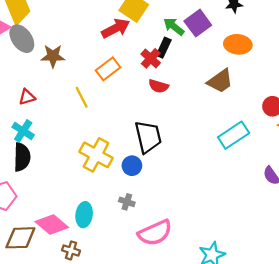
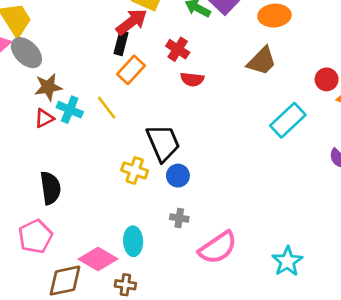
black rectangle: (164, 48) -> (121, 43), moved
brown star: (53, 56) -> (48, 87), moved
cyan cross: (23, 131) -> (70, 110), moved
black trapezoid: (148, 137) -> (163, 143), moved
yellow cross: (96, 155) -> (135, 170), size x0.7

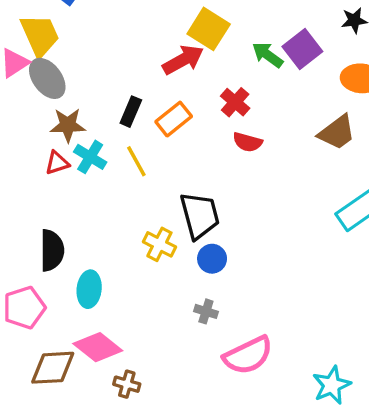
black rectangle: (121, 43) -> (131, 112), moved
cyan ellipse: (133, 241) -> (89, 289), moved

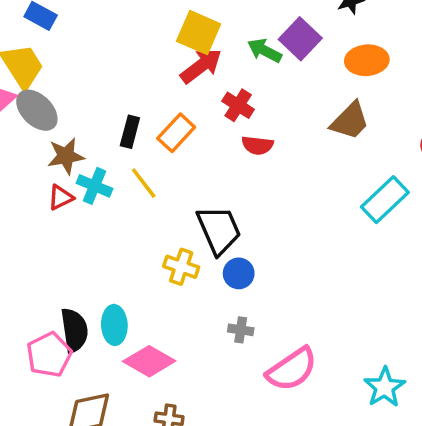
red arrow: (183, 60) -> (201, 66), moved
black semicircle: (52, 250) -> (74, 330), moved
pink diamond: (98, 347) -> (149, 361), moved

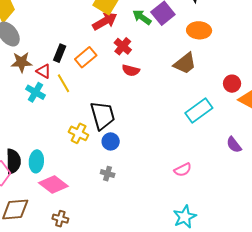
cyan cross: (95, 186) -> (35, 92), moved
red triangle: (61, 197) -> (44, 71), moved, turned 49
pink semicircle: (292, 369) -> (183, 170), moved, size x0.6

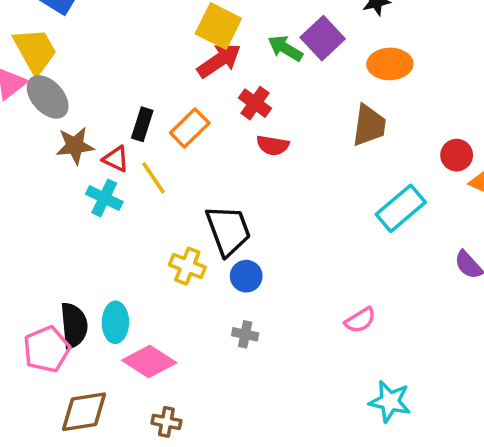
brown trapezoid: (185, 63) -> (369, 125), turned -40
pink semicircle: (183, 170) -> (360, 320), moved
cyan star: (185, 217) -> (390, 401), turned -30

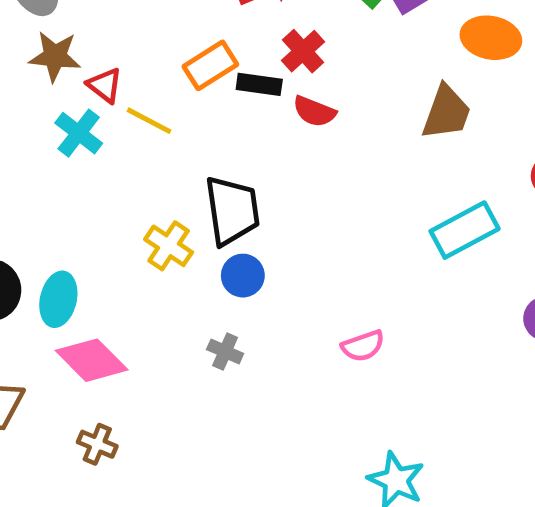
black rectangle: (142, 124) -> (259, 84), moved, turned 68
yellow line: (154, 178) -> (149, 121), turned -40
pink semicircle: (360, 320) -> (363, 346), moved

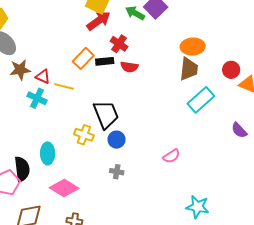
orange ellipse: (491, 38) -> (193, 47), moved
brown trapezoid: (446, 112) -> (189, 69), moved
cyan ellipse: (58, 299) -> (48, 153), moved

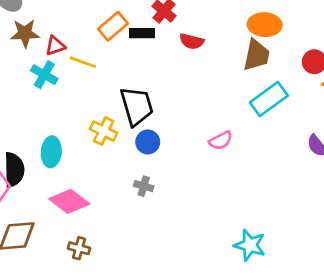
red semicircle: (129, 67) -> (192, 41), moved
red triangle: (43, 77) -> (55, 46), turned -49
pink semicircle: (171, 156) -> (221, 140), moved

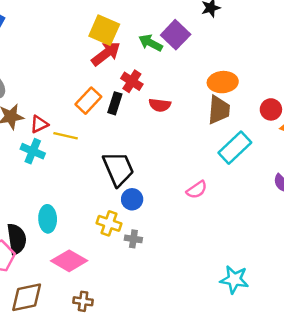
black rectangle: (142, 33) -> (115, 103), turned -65
yellow cross: (104, 131) -> (109, 223), moved

